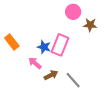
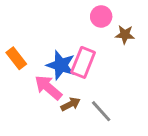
blue star: (44, 47) -> (61, 65), size x1.5
pink arrow: (35, 63) -> (48, 87), size x1.5

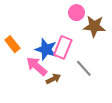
brown star: (125, 35) -> (94, 26), size x1.5
gray line: (101, 111) -> (84, 68), moved

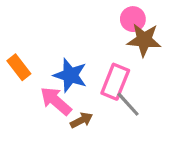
pink circle: (76, 13) -> (133, 19), moved
pink rectangle: (63, 47) -> (115, 82), moved

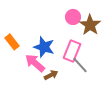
pink circle: (133, 19) -> (73, 17), moved
brown star: (144, 40) -> (90, 25), turned 30

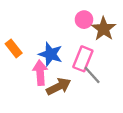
pink arrow: (35, 63) -> (40, 73), turned 45
brown arrow: (51, 75) -> (59, 86), size x1.5

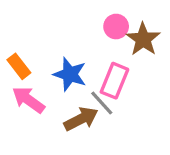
pink arrow: (40, 73) -> (28, 100), moved, turned -50
gray line: (92, 75) -> (102, 103), moved

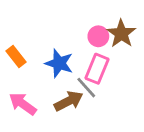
pink circle: (116, 27) -> (98, 36), moved
pink arrow: (28, 100) -> (23, 104), moved

